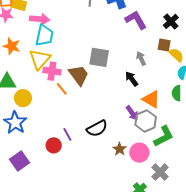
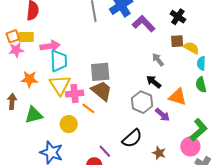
gray square: (99, 57) -> (100, 72), moved
yellow circle: (23, 98) -> (69, 124), moved
gray hexagon: (146, 121) -> (142, 102), moved
pink circle: (139, 153) -> (190, 146), moved

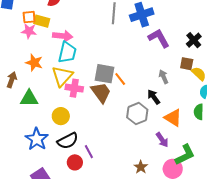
orange line: (88, 108) -> (120, 79), moved
purple arrow: (163, 115) -> (162, 140), moved
black semicircle: (132, 138) -> (68, 141), moved

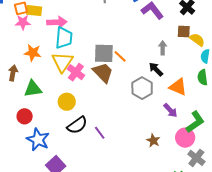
gray arrow: (164, 77) -> (163, 48), turned 32
pink cross: (74, 88) -> (76, 72), turned 36
blue star: (37, 139) -> (38, 140), moved
red circle: (75, 162) -> (25, 116), moved

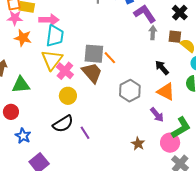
gray arrow: (163, 48) -> (153, 33), moved
orange star: (33, 53) -> (23, 38), moved
black arrow: (156, 69) -> (162, 68), moved
yellow circle: (67, 102) -> (68, 96), moved
blue star: (38, 140) -> (23, 136), size x0.7

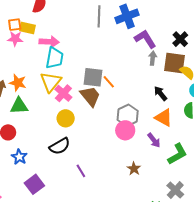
brown square: (175, 37) -> (174, 63), size x1.6
orange star: (23, 38) -> (18, 83), moved
purple line: (85, 133) -> (81, 171), moved
pink circle: (170, 143) -> (125, 130), moved

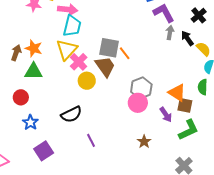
brown square: (174, 63) -> (185, 105), moved, size x0.7
black arrow: (160, 93) -> (187, 38), moved
yellow circle: (66, 118) -> (87, 81), moved

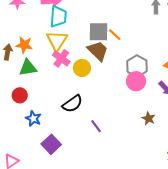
pink cross: (79, 62) -> (61, 58), moved

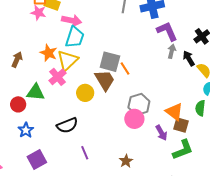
orange star: (24, 45) -> (49, 53), moved
pink cross: (61, 58) -> (58, 77), moved
green triangle: (28, 68) -> (36, 92), moved
brown star: (149, 118) -> (126, 161), moved

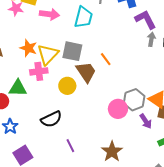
cyan trapezoid: (75, 37) -> (83, 17), moved
gray square: (110, 62) -> (72, 51), moved
pink cross: (58, 77) -> (39, 71), turned 36
gray hexagon: (139, 104) -> (134, 100), moved
brown star: (126, 161) -> (112, 151), size x1.5

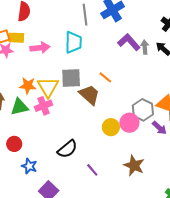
purple L-shape: (146, 20) -> (129, 42), moved
yellow circle: (67, 86) -> (111, 127), moved
green triangle: (18, 88) -> (19, 107), moved

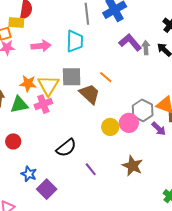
yellow rectangle: (16, 38) -> (16, 22), moved
blue star: (29, 166) -> (29, 174), moved

